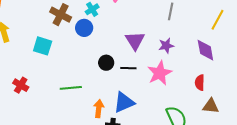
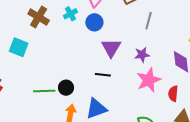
blue circle: (84, 28) -> (94, 22), moved
black circle: (106, 63) -> (66, 88), moved
pink star: (160, 73) -> (149, 80), moved

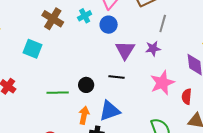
purple star: (142, 55) -> (153, 48), moved
black circle: (66, 88) -> (86, 85), moved

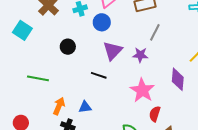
pink star: (162, 83) -> (142, 90), turned -30
black circle: (86, 85) -> (68, 47), moved
red semicircle: (187, 97) -> (155, 114), moved
blue triangle: (110, 111) -> (85, 107), size x0.6

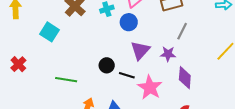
black circle: (68, 47) -> (107, 65), moved
purple diamond: (178, 79) -> (185, 78), moved
pink star: (142, 90) -> (150, 87), moved

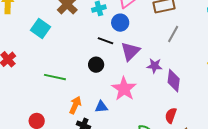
purple star: (168, 54) -> (154, 66), moved
black line: (127, 75) -> (106, 41), moved
pink star: (150, 87) -> (124, 89), moved

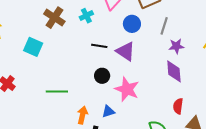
blue circle: (120, 23) -> (132, 24), moved
purple triangle: (130, 51) -> (126, 51), turned -30
black circle: (96, 65) -> (102, 76), moved
purple star: (154, 66) -> (176, 46), moved

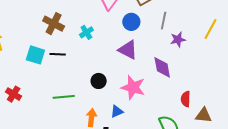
cyan cross: (86, 16) -> (86, 32), moved
black line: (99, 46) -> (58, 54), moved
purple diamond: (174, 71) -> (162, 67), moved
black circle: (102, 76) -> (99, 81), moved

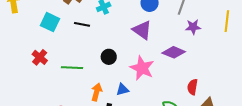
yellow line: (211, 29) -> (227, 21), turned -30
black line: (58, 54) -> (82, 24), moved
purple diamond: (162, 67) -> (174, 52), turned -65
red cross: (14, 94) -> (40, 57), moved

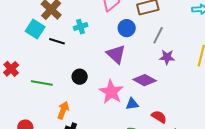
cyan square: (50, 22) -> (35, 29), moved
red semicircle: (192, 87) -> (159, 117), turned 105
blue triangle: (122, 89) -> (132, 104), moved

